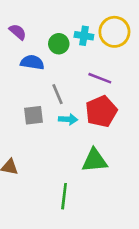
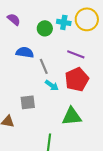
blue semicircle: (32, 62) -> (25, 52), moved
gray square: (34, 115) -> (28, 102), moved
cyan arrow: (68, 119) -> (52, 85), turned 32

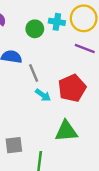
purple line: (76, 54) -> (85, 49), moved
gray square: (28, 102) -> (14, 145), moved

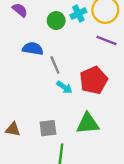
cyan cross: (57, 22) -> (78, 14), turned -35
gray square: (14, 145) -> (48, 128), moved

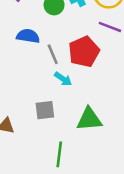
red pentagon: (94, 80) -> (84, 52), moved
gray square: (48, 128) -> (45, 110), moved

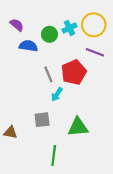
blue semicircle: (28, 36) -> (28, 46), moved
cyan arrow: (63, 79) -> (57, 94), turned 88

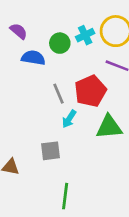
green triangle: (78, 127) -> (109, 127), moved

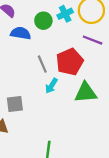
gray square: (51, 151) -> (15, 104), moved

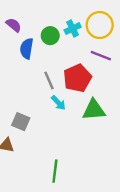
blue semicircle: (21, 33) -> (27, 49), turned -90
cyan arrow: (51, 86) -> (58, 103), turned -77
gray square: (15, 104) -> (21, 122), turned 30

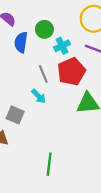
cyan cross: (73, 29) -> (62, 46), moved
cyan arrow: (58, 103) -> (39, 96), moved

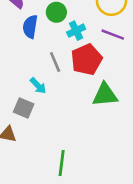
cyan arrow: (39, 96) -> (38, 86), moved

